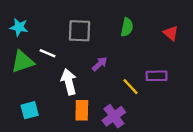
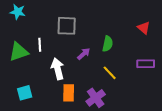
cyan star: (19, 27) -> (18, 12), moved
green semicircle: (127, 27) -> (108, 44), moved
white line: (47, 53) -> (40, 45), turned 64
purple rectangle: (157, 76) -> (146, 64), moved

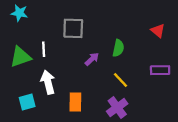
white arrow: (58, 69) -> (48, 82), moved
purple cross: (96, 98) -> (117, 107), moved

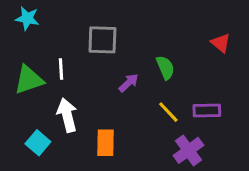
green semicircle: (118, 48) -> (165, 68), turned -35
purple rectangle: (160, 70) -> (207, 111), moved
cyan square: (27, 102) -> (38, 143), turned -35
purple cross: (117, 107) -> (188, 150), moved

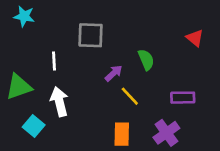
green triangle: (29, 80) -> (19, 87), moved
yellow line: (168, 112) -> (130, 96), moved
orange rectangle: (106, 143) -> (122, 134), moved

